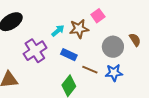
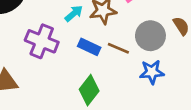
purple cross: (35, 51) -> (42, 41), turned -35
brown line: (90, 70) -> (118, 48), moved

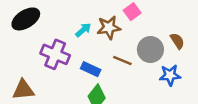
blue rectangle: (89, 47) -> (91, 69), moved
blue star: (152, 72) -> (170, 75), moved

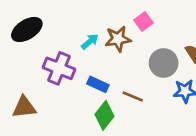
brown line: (122, 61) -> (133, 97), moved

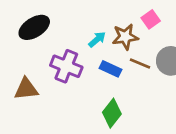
blue rectangle: (98, 84) -> (110, 69), moved
brown line: (133, 97) -> (140, 64), moved
brown triangle: (24, 107) -> (26, 89), moved

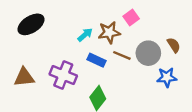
purple cross: (66, 66) -> (63, 75), moved

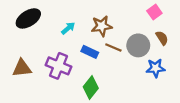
pink square: (131, 17) -> (154, 12), moved
cyan arrow: (85, 35) -> (68, 28), moved

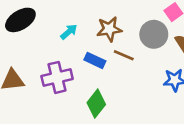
gray circle: (138, 45) -> (154, 34), moved
purple cross: (59, 66) -> (57, 77), turned -35

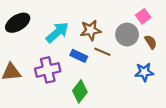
cyan arrow: (69, 32) -> (57, 32), size x1.6

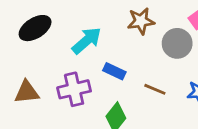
brown star: (91, 30) -> (141, 21), moved
brown line: (102, 52) -> (155, 89), moved

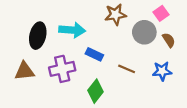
black ellipse: (35, 28) -> (38, 36), moved, turned -45
cyan arrow: (87, 41) -> (72, 30), turned 45

